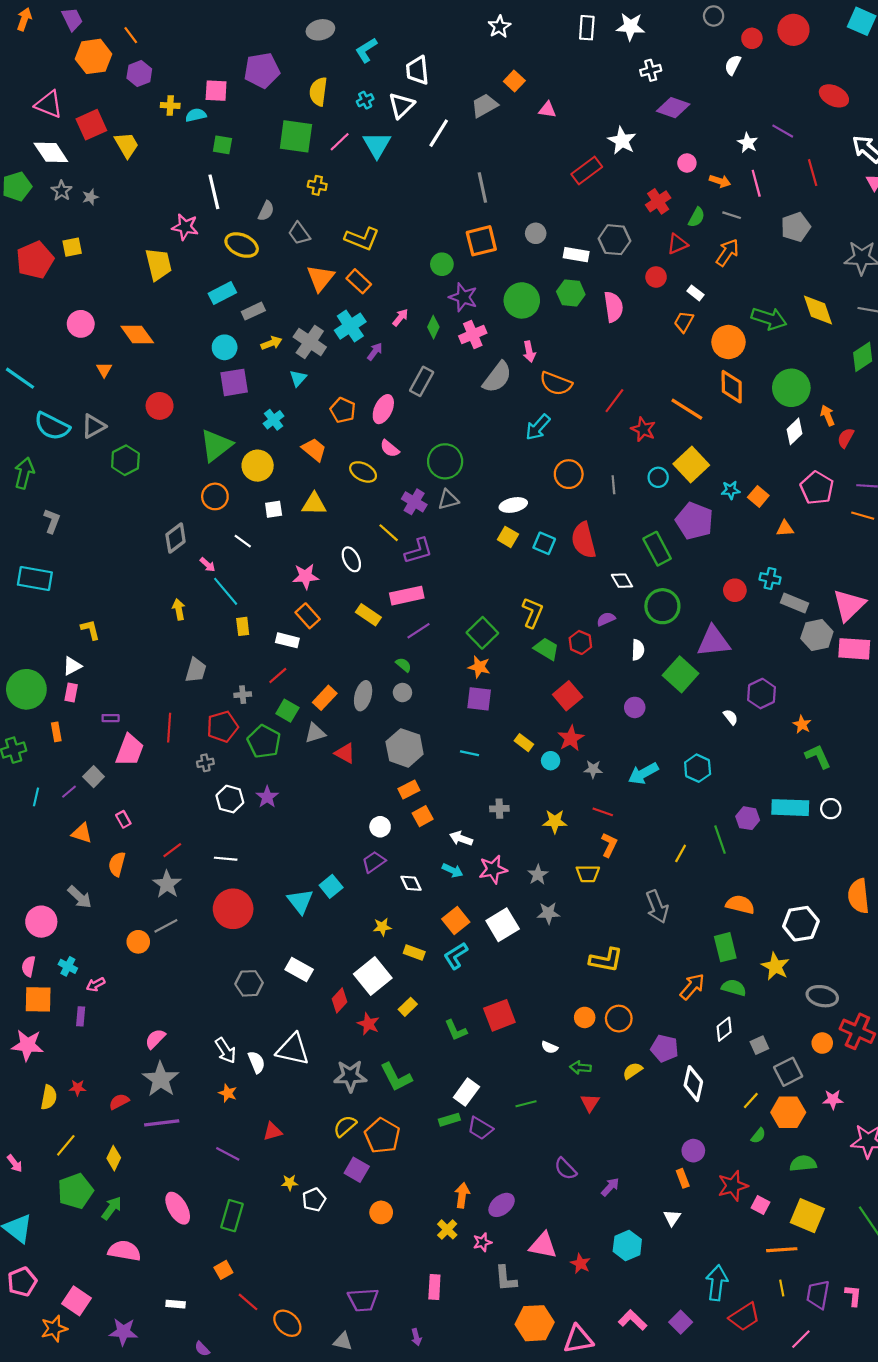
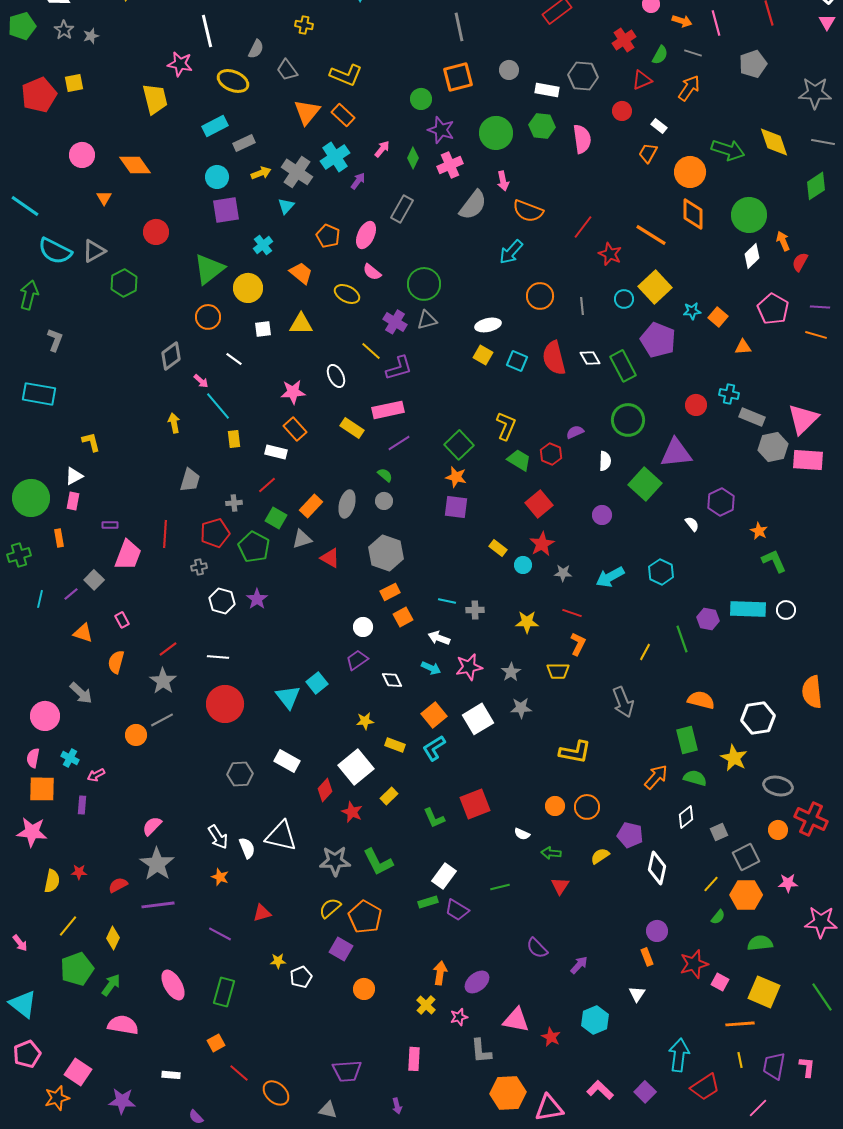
white diamond: (622, 581) -> (590, 358), moved
cyan line: (470, 753) -> (447, 601), moved

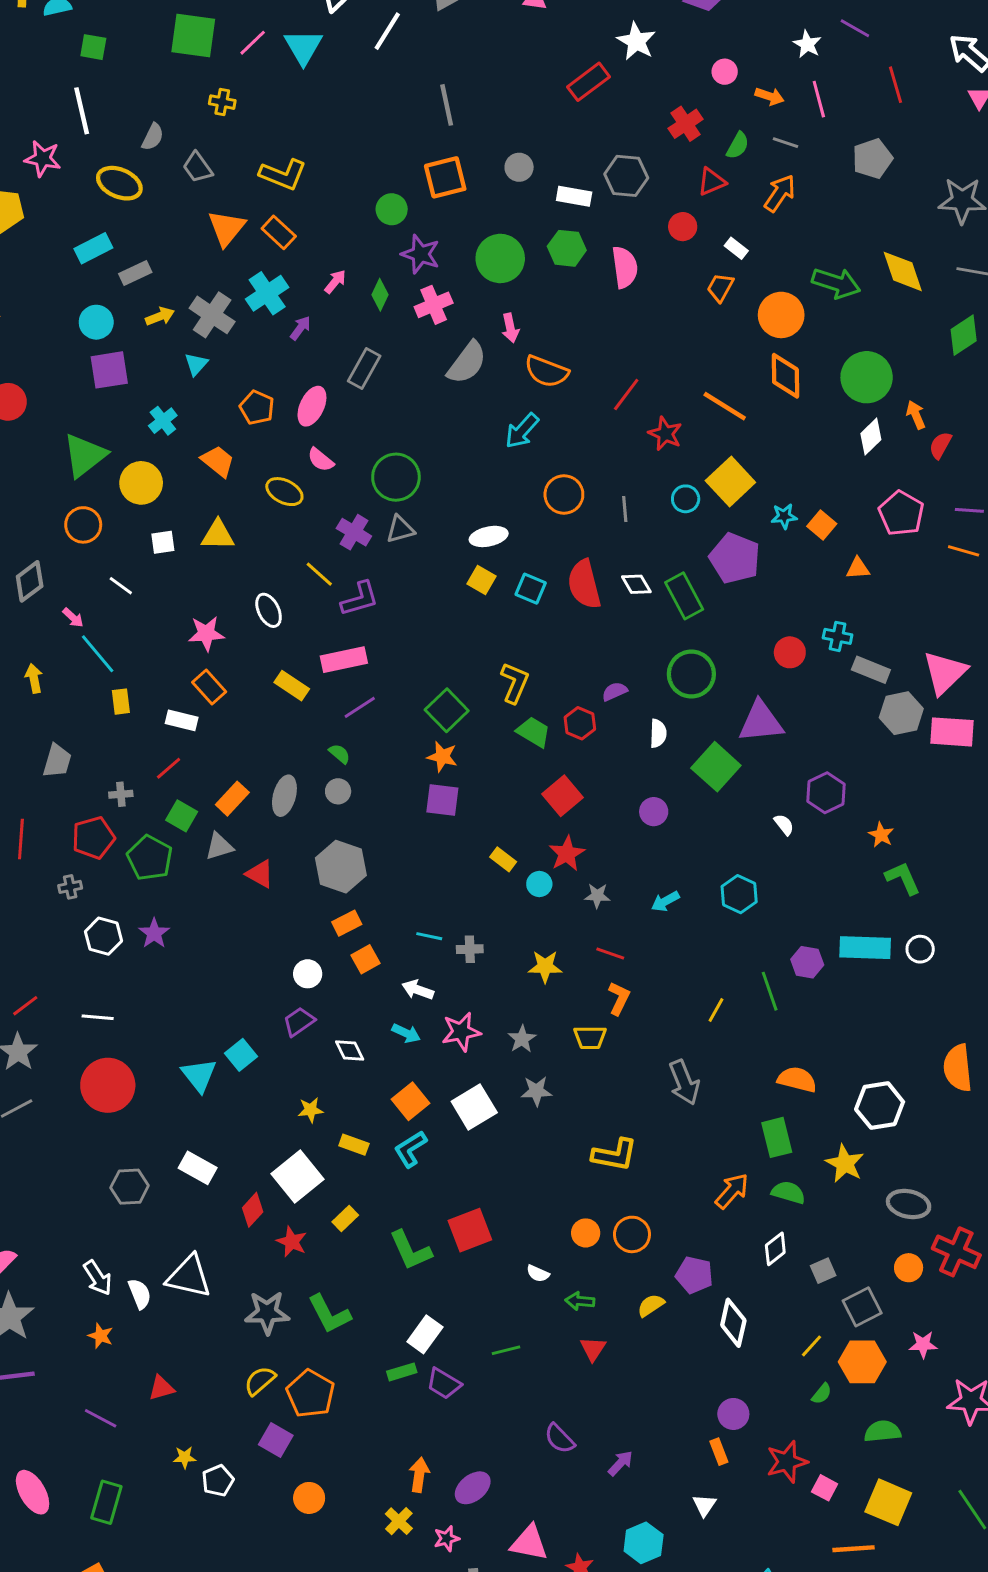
cyan arrow: (610, 577) -> (665, 901), size x0.7
green L-shape: (434, 818) -> (410, 1250), size x1.4

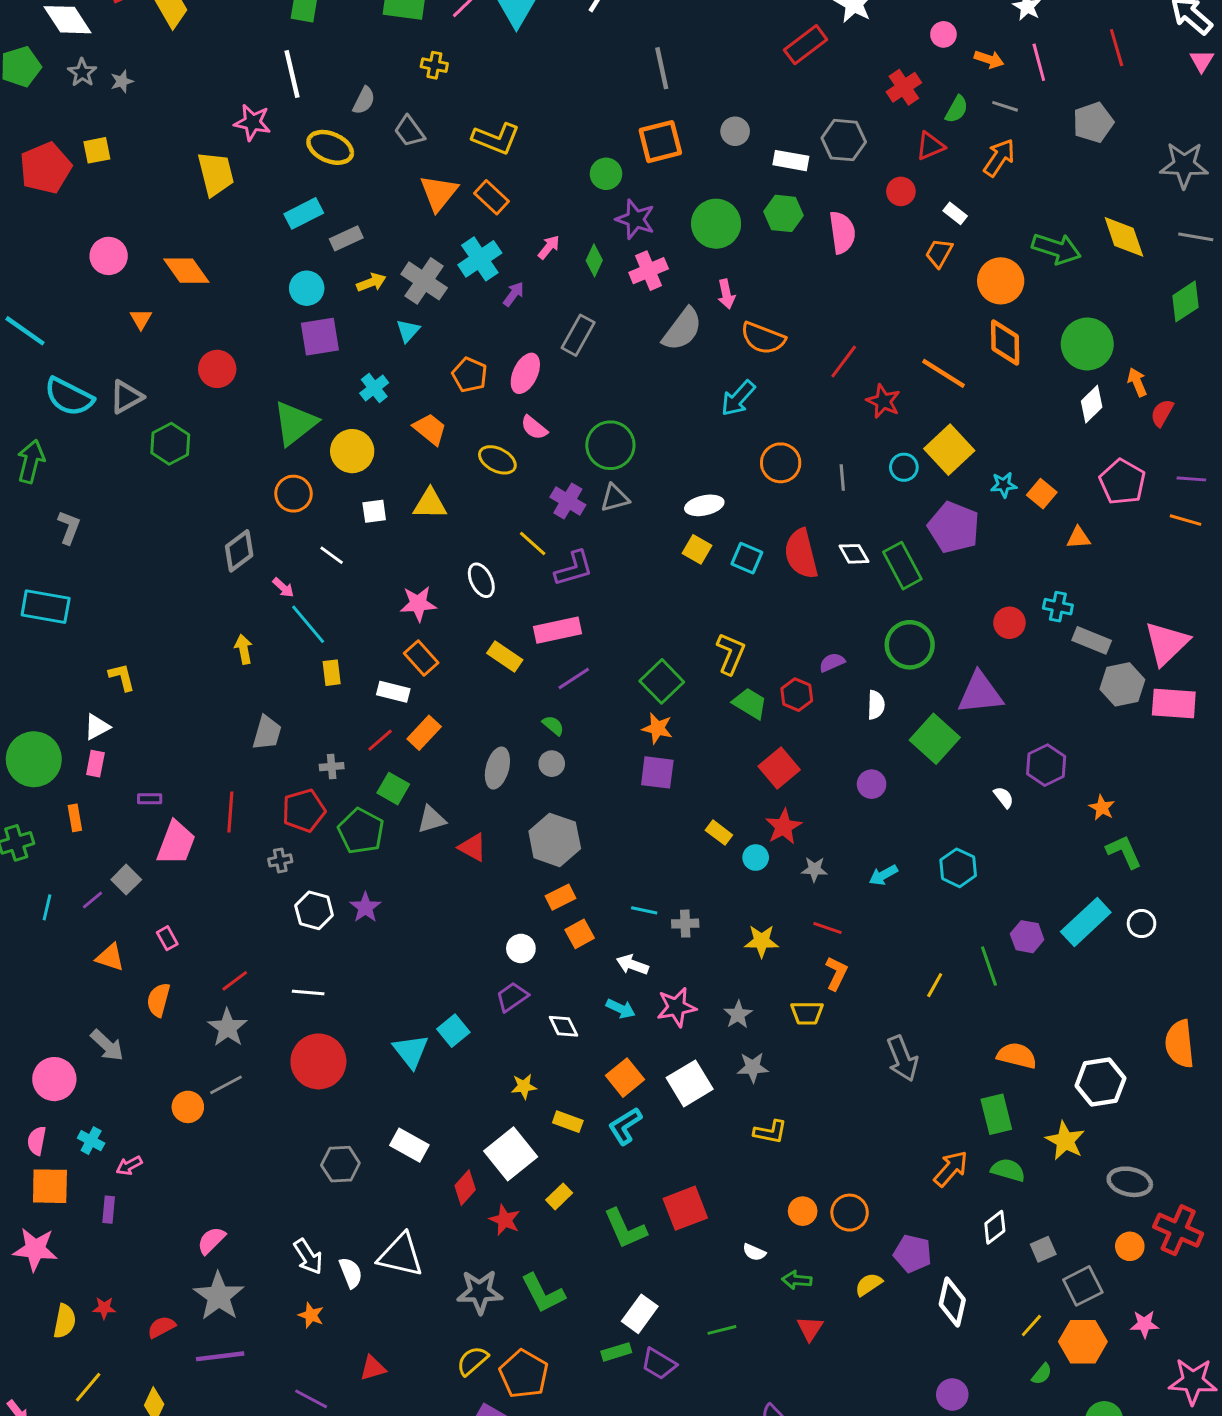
orange rectangle: (232, 799) -> (424, 733), moved
cyan rectangle: (865, 948) -> (1086, 922), turned -45
yellow L-shape: (615, 1155) -> (770, 1132), moved, size x0.7

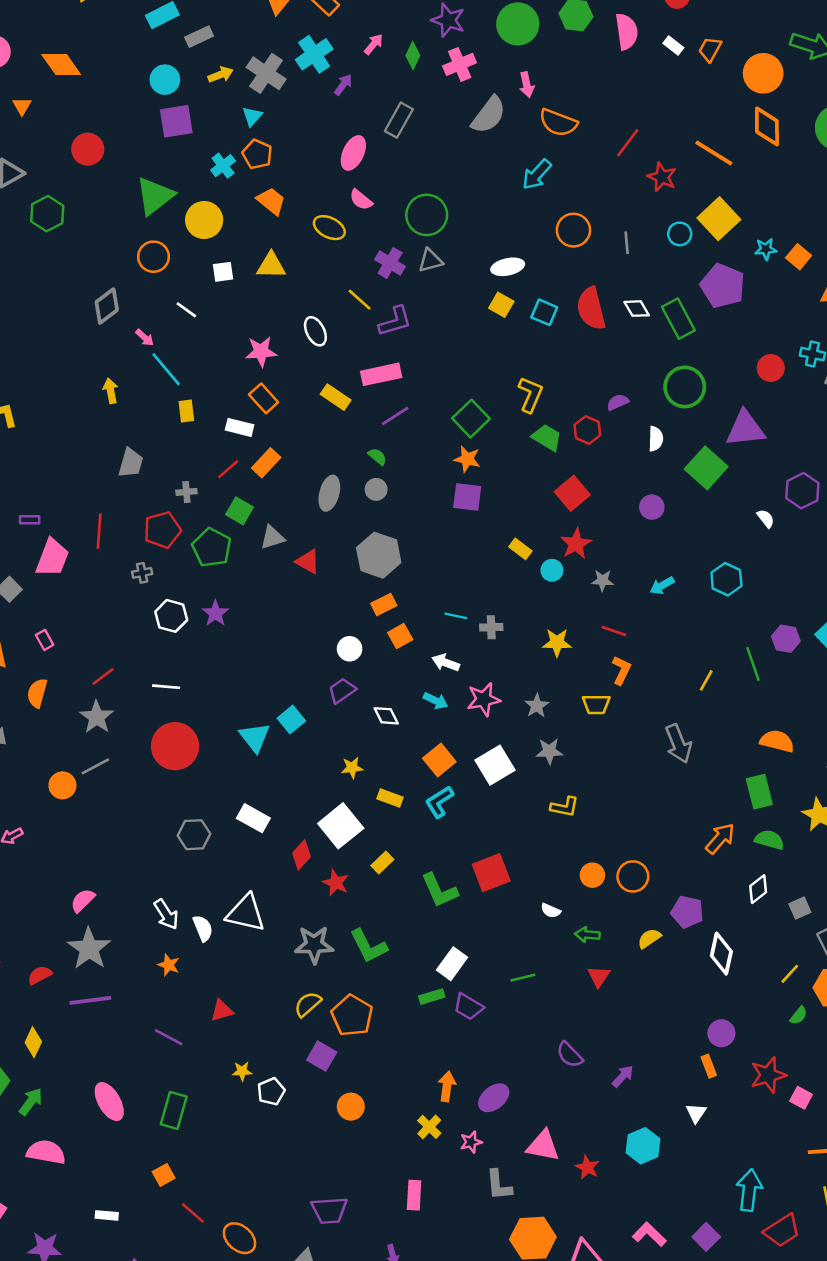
white rectangle: (955, 213) -> (673, 45), moved
orange pentagon: (470, 375) -> (257, 154), moved

